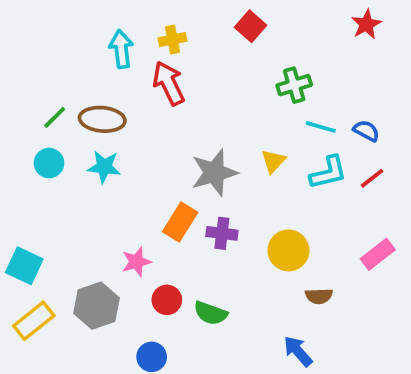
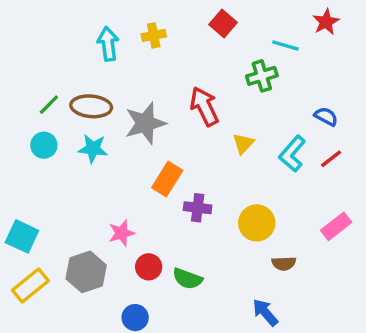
red arrow: (169, 83) -> (204, 106), moved
cyan line: (321, 127) -> (285, 46), moved
gray star: (214, 173) -> (145, 123), moved
cyan L-shape: (328, 173) -> (292, 154), turned 144
orange rectangle: (180, 222) -> (167, 179), moved

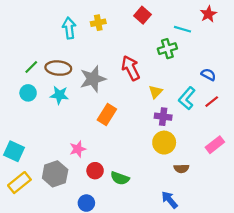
purple cross: (198, 208) -> (163, 117), moved

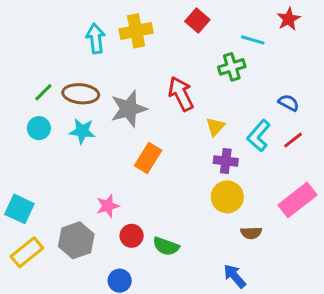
yellow cross: (98, 23) -> (136, 31), size x1.5
pink rectangle: (215, 145) -> (298, 200), size x1.4

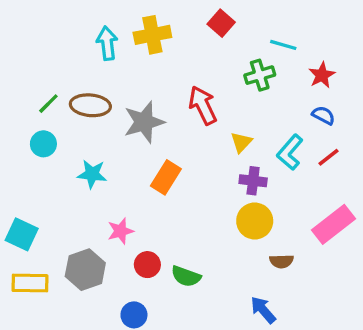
red star: (289, 19) -> (322, 75), moved
cyan star: (82, 131) -> (92, 174), moved
yellow rectangle: (27, 252) -> (30, 283), turned 40

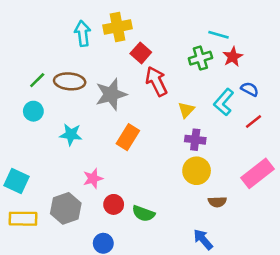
red square: (221, 23) -> (141, 53), moved
red star: (322, 75) -> (233, 57), moved
cyan L-shape: (290, 152) -> (224, 102), moved

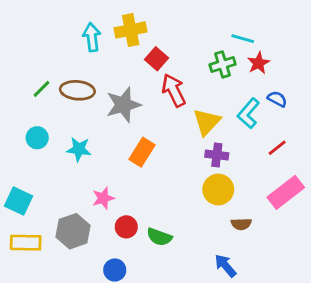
yellow triangle: (186, 110) -> (207, 122), size x1.5
cyan circle: (33, 111) -> (37, 138), moved
red line: (254, 122) -> (277, 148), moved

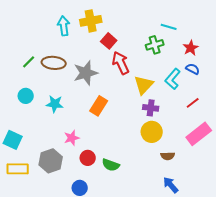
red star: (258, 63) -> (191, 48), moved
blue arrow: (225, 266) -> (171, 185), moved

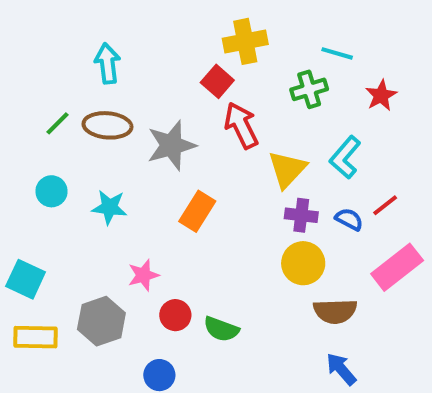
yellow cross: (91, 21) -> (245, 41), moved
cyan arrow: (64, 26) -> (107, 63), moved
blue semicircle: (193, 69) -> (349, 219), moved
brown semicircle: (168, 156) -> (335, 311), size x1.5

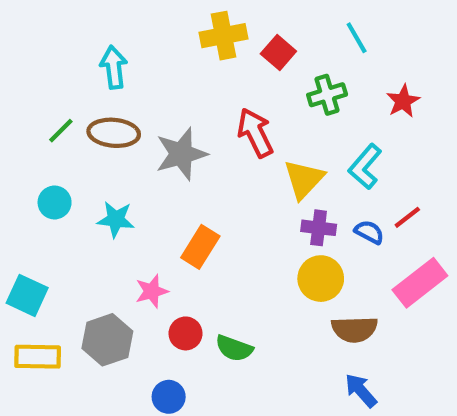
yellow cross: (245, 41) -> (224, 36), moved
cyan line: (337, 53) -> (357, 38), moved, turned 44
red square: (217, 81) -> (278, 53), moved
orange rectangle: (197, 211) -> (200, 247), moved

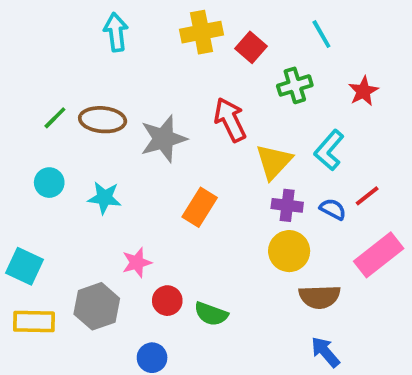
cyan arrow: (114, 67) -> (116, 32), moved
orange rectangle: (200, 247) -> (200, 207), moved

